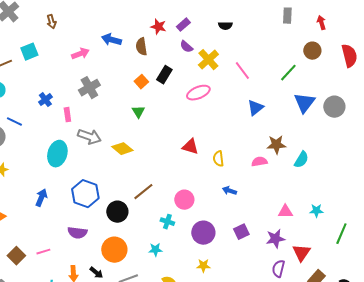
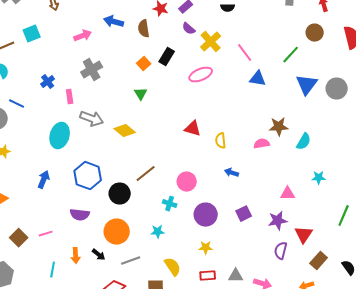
blue triangle: (255, 108) -> (258, 79), moved, turned 48
cyan star: (316, 211) -> (319, 178), moved

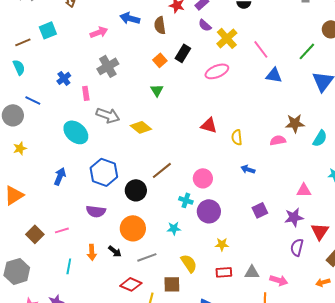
cyan ellipse: (60, 136) -> (76, 132), turned -65
purple circle: (206, 215) -> (209, 211), moved

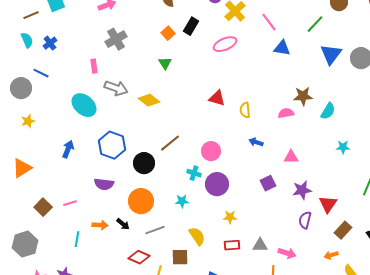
blue cross: (64, 78) -> (50, 43), moved
pink triangle: (304, 190) -> (291, 157), moved
orange arrow: (92, 252) -> (100, 225), turned -84

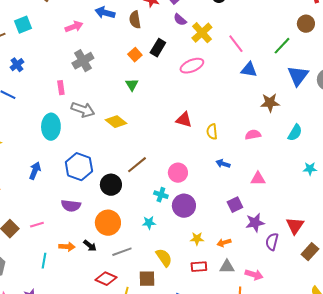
brown star: (303, 96) -> (270, 103), moved
cyan ellipse: (84, 105) -> (51, 127), turned 50
purple star: (302, 190) -> (255, 223), moved
orange arrow: (331, 255) -> (224, 243), moved

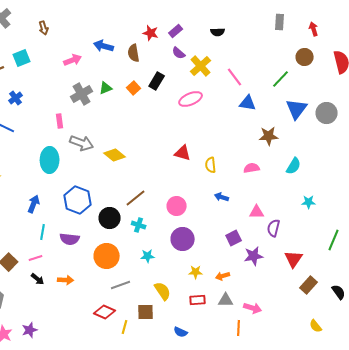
green triangle: (132, 85) -> (106, 88), moved, turned 40
cyan cross: (161, 195) -> (139, 225), moved
purple semicircle: (272, 242) -> (274, 228), moved
black arrow: (90, 246) -> (38, 279), moved
cyan line: (44, 261) -> (43, 232), moved

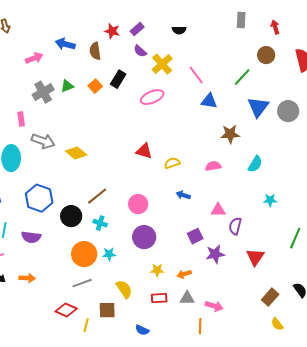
yellow semicircle: (211, 165) -> (172, 163), turned 77
orange circle: (107, 256) -> (84, 254), moved
brown rectangle: (309, 285) -> (270, 297), moved

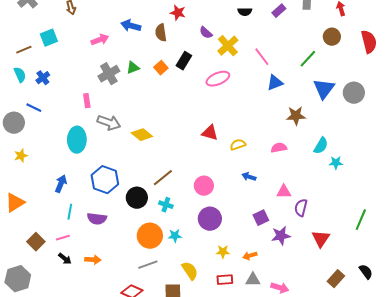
purple rectangle: (137, 29) -> (279, 11), moved
blue triangle: (209, 101) -> (275, 83), turned -30
cyan star: (270, 200) -> (336, 163), moved

